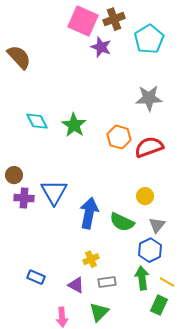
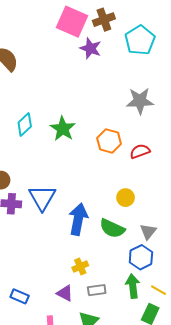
cyan diamond: (37, 121) -> (25, 125), turned 75
red semicircle: (149, 147) -> (140, 151), size x0.7
yellow circle: (145, 196) -> (126, 198), moved
blue rectangle: (36, 277) -> (20, 296), moved

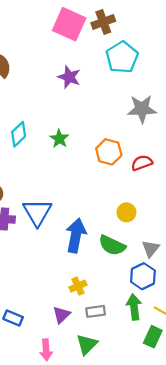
cyan pentagon: (140, 40) -> (122, 57), moved
purple star: (91, 48) -> (69, 77), moved
green star: (63, 129) -> (59, 139), size x0.7
purple triangle: (65, 293) -> (61, 315), turned 48

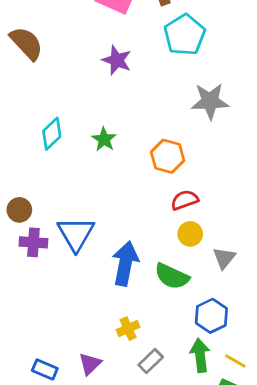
red semicircle: (142, 163) -> (185, 200), moved
gray triangle: (151, 249) -> (224, 258), moved
gray rectangle: (96, 311) -> (151, 361), turned -36
purple triangle: (61, 315) -> (90, 364), moved

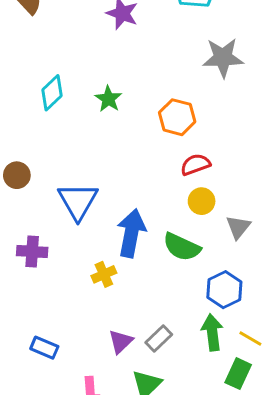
purple cross: (33, 242) -> (32, 251), moved
yellow cross: (128, 329) -> (104, 274), moved
purple triangle: (90, 364) -> (121, 342), moved

